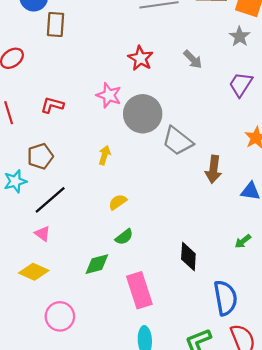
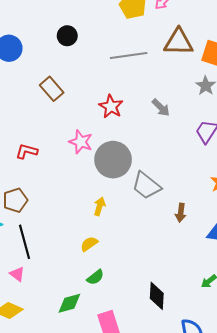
brown rectangle: (56, 24) -> (52, 89), moved, turned -45
yellow arrow: (105, 155) -> (99, 206), moved
brown arrow: (213, 169) -> (181, 213), size x0.7
black line: (50, 200) -> (25, 242), turned -64

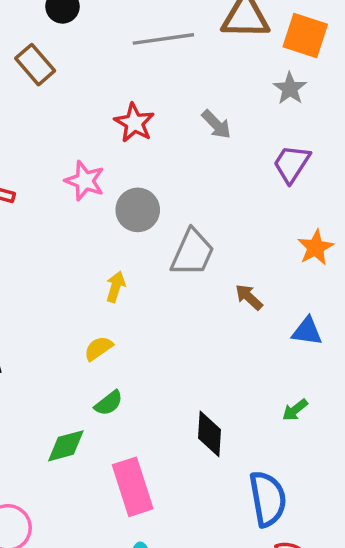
brown rectangle: (52, 89) -> (35, 65), moved
gray circle: (113, 160) -> (138, 210), size x0.7
gray trapezoid: (146, 186) -> (192, 253), turned -104
brown arrow: (181, 213) -> (249, 297), turned 126

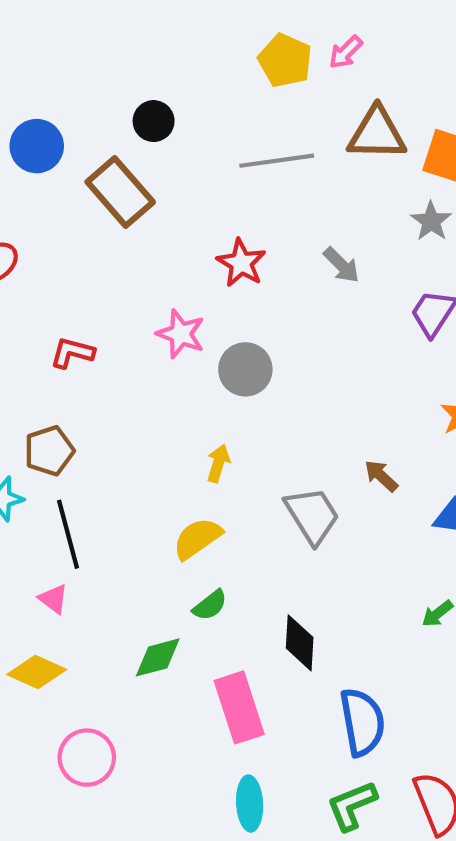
brown rectangle: (35, 65) -> (120, 192), size x1.4
gray trapezoid: (192, 253) -> (312, 515), moved, turned -56
yellow semicircle: (98, 348) -> (197, 538), size x1.4
black diamond: (210, 434) -> (300, 643), moved
blue semicircle: (268, 499) -> (362, 722), moved

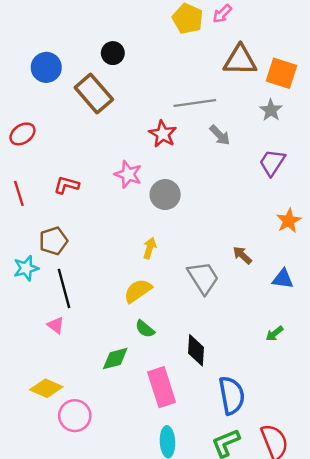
gray line: (277, 161) -> (195, 103), moved
green semicircle: (210, 605) -> (145, 329), turned 78
yellow diamond: (37, 672) -> (46, 388), moved

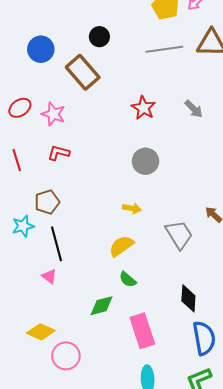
gray line: (195, 103) -> (164, 49), moved
pink star: (128, 174) -> (53, 114), moved
yellow arrow: (150, 248) -> (132, 208), turned 84
black diamond: (196, 350) -> (188, 298), moved

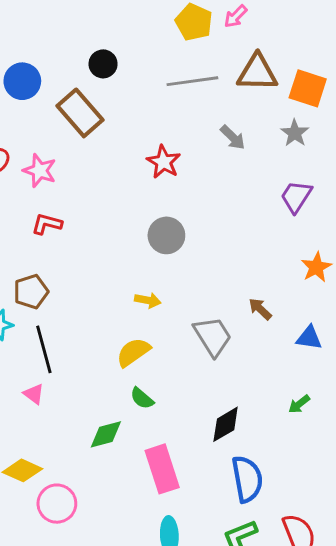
gray arrow: (194, 109) -> (233, 137), moved
black diamond: (188, 298) -> (226, 424), turned 56

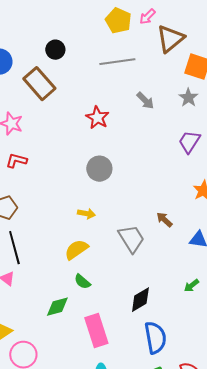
brown triangle: (257, 73) -> (170, 39), moved, turned -40

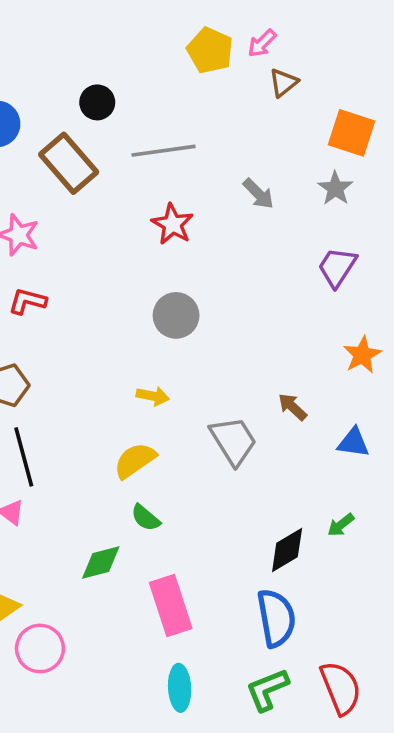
brown triangle: (170, 39) -> (283, 83), moved, size x0.6
gray line: (117, 62) -> (163, 151), moved
black diamond: (140, 300) -> (287, 550), moved

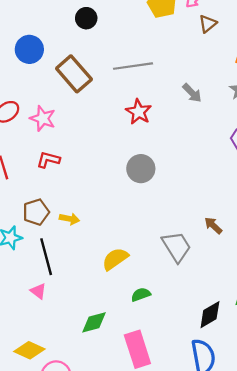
black circle: (97, 102) -> (86, 18), moved
yellow arrow: (153, 396) -> (69, 219), moved
green semicircle: (146, 518) -> (141, 295), moved, turned 120

